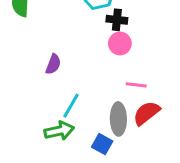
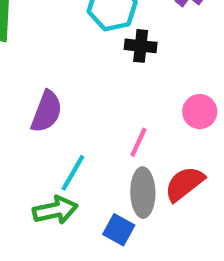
pink circle: (120, 43) -> (200, 112), moved
purple semicircle: (53, 64) -> (47, 112), size x1.4
pink line: (136, 85) -> (138, 142), moved, turned -72

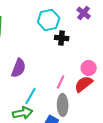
red semicircle: (184, 184) -> (84, 84), moved

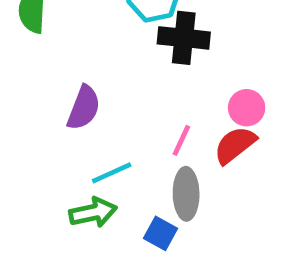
black cross: (62, 38) -> (184, 38), size x1.5
cyan line: (31, 96) -> (112, 173), turned 36

